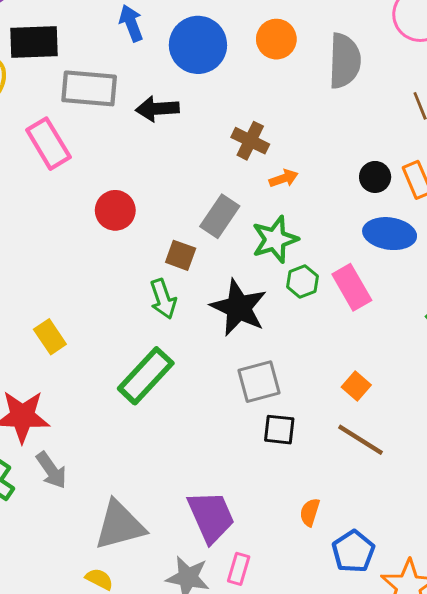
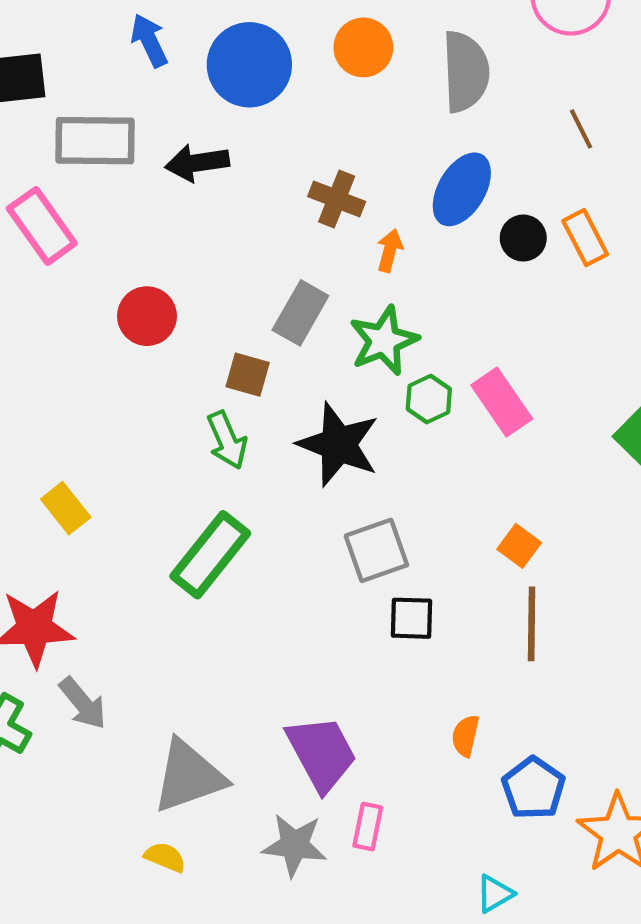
orange arrow: (284, 178) -> (390, 250), turned -52
blue ellipse: (390, 234) -> (462, 189), moved, turned -63
brown line: (361, 440) -> (532, 624), turned 63

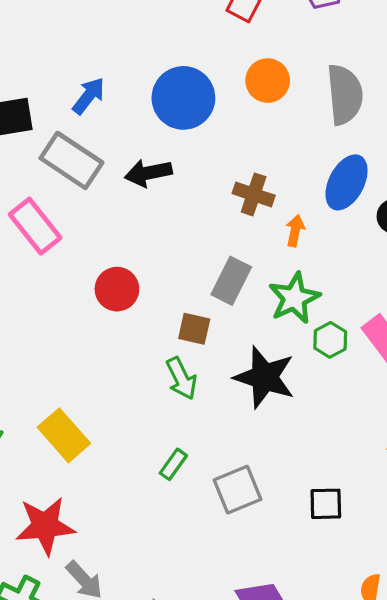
blue arrow: (149, 40) -> (89, 96), moved, turned 66
gray rectangle: (95, 141) -> (71, 160), turned 36
yellow rectangle: (66, 508) -> (64, 435), size x1.4
gray square: (376, 550) -> (237, 490), moved
green rectangle: (210, 555) -> (173, 464), size x0.5

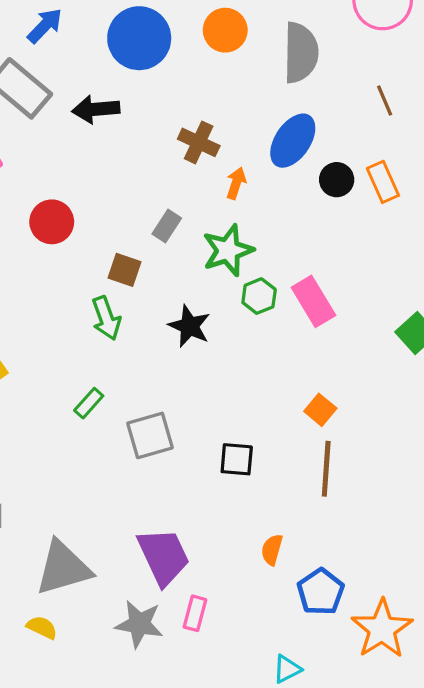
gray rectangle: (231, 281) -> (167, 226), size x0.7
black star: (265, 377) -> (189, 326), size x0.7

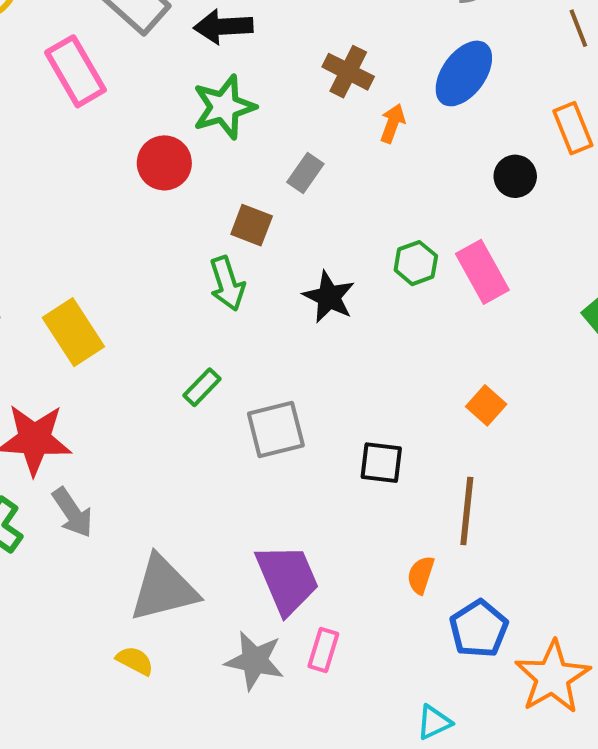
black circle: (337, 180) -> (515, 176), moved
green star: (228, 250) -> (224, 107), moved
brown line: (326, 469) -> (467, 511), moved

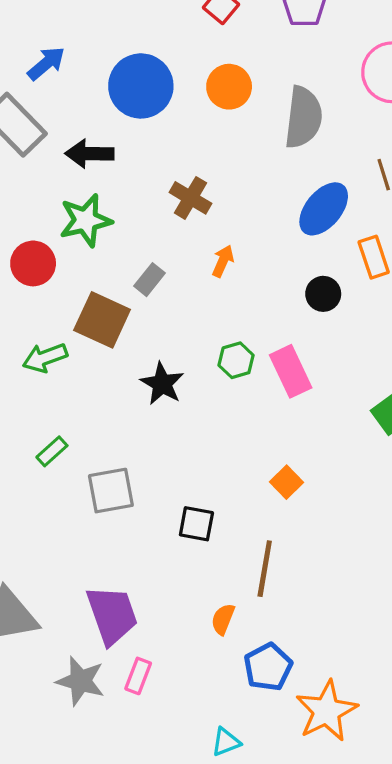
blue ellipse: (464, 73) -> (324, 209), moved
orange arrow: (392, 123) -> (223, 261), moved
brown square: (252, 225) -> (102, 320), size x1.6
green arrow: (227, 284) -> (45, 358), moved, turned 84

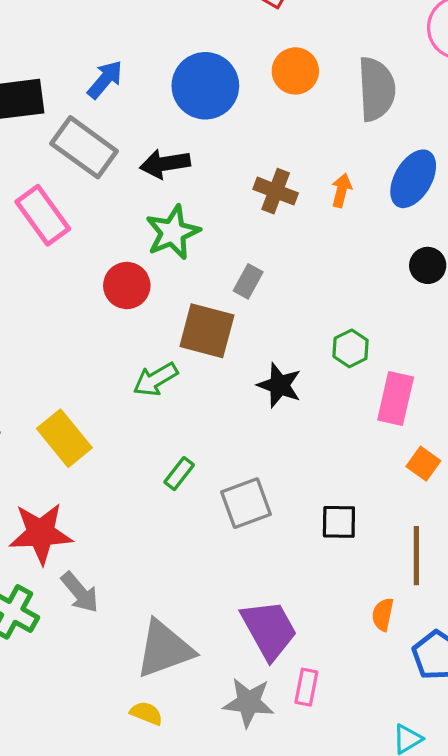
orange arrow: (223, 261) -> (341, 190), moved
pink rectangle: (291, 371) -> (396, 398), moved, turned 48

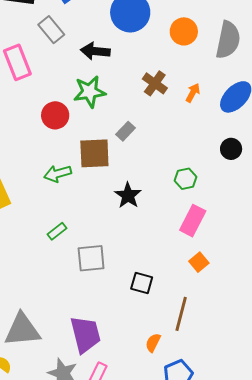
orange circle: (295, 71) -> (184, 31), moved
gray rectangle: (84, 147) -> (51, 30), size x0.7
brown square: (207, 331) -> (94, 153), turned -32
green hexagon: (351, 348) -> (185, 179), moved

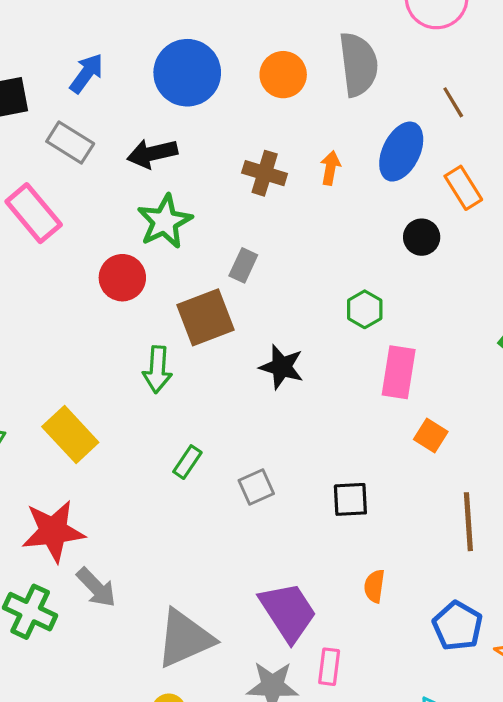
green arrow: (58, 174) -> (157, 369), turned -52
gray square: (91, 258) -> (256, 487), size x0.7
brown line: (181, 314) -> (468, 522), moved
orange semicircle: (153, 343) -> (374, 586), moved

